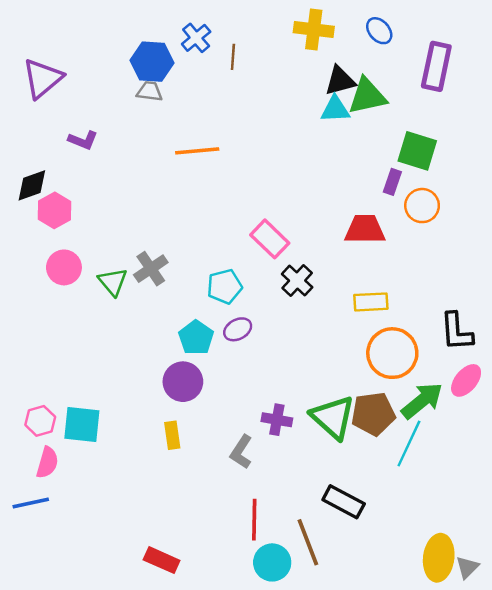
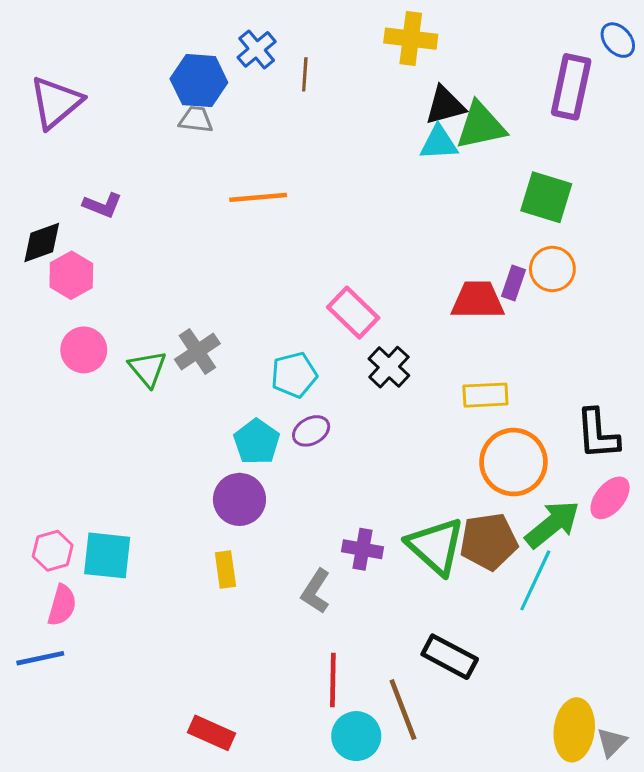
blue ellipse: (379, 31) -> (618, 40), moved
purple L-shape: (83, 140) -> (102, 205), moved
purple rectangle: (392, 182) -> (513, 283), moved

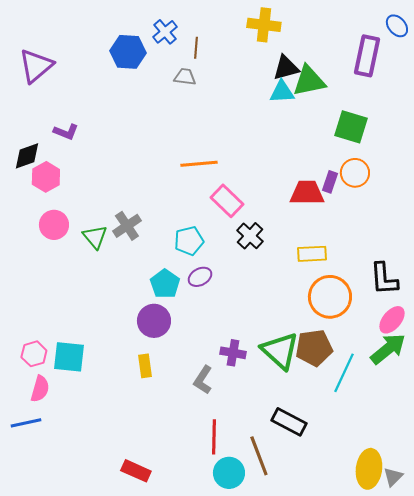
gray trapezoid: (196, 120) -> (185, 77), moved
orange line: (258, 197) -> (199, 164), moved
green arrow: (552, 524) -> (388, 349), moved

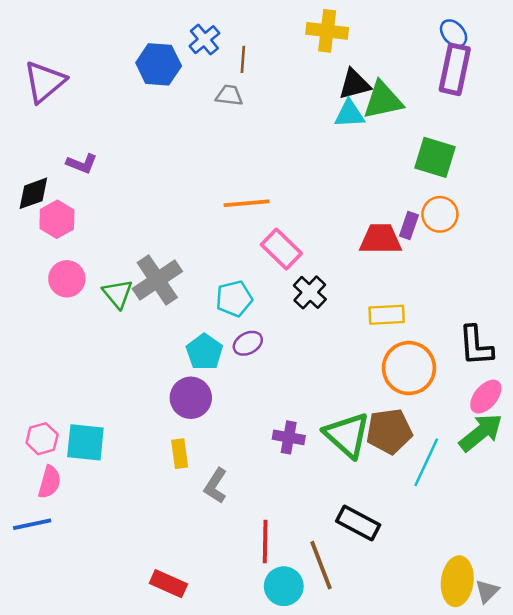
blue ellipse: (397, 26) -> (454, 33), moved
gray cross: (127, 226) -> (157, 280), size x1.4
gray L-shape: (203, 380) -> (216, 486), moved

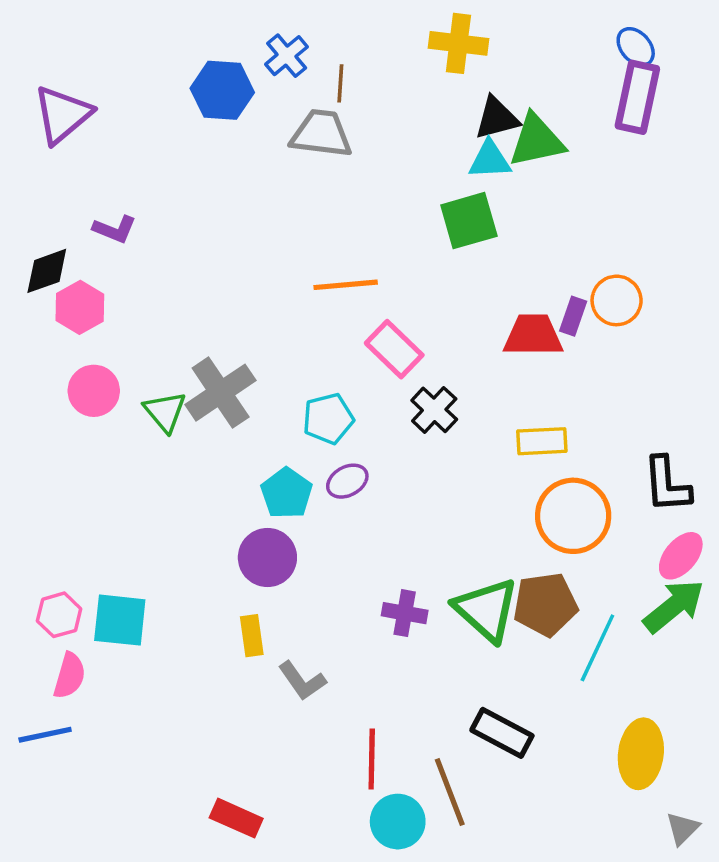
gray trapezoid: (229, 95) -> (321, 134), size x1.6
green square: (435, 157) -> (469, 221), moved, turned -33
gray L-shape: (216, 486) -> (302, 681), turned -68
yellow ellipse: (457, 581) -> (641, 754), moved

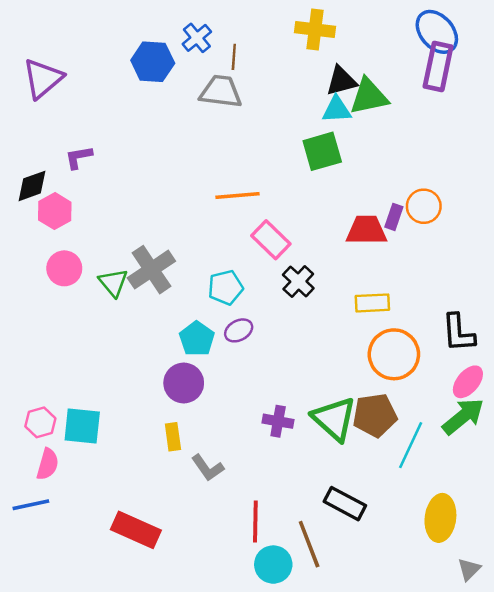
blue ellipse: (636, 47) -> (437, 32), size x1.6
purple L-shape: (115, 229) -> (79, 157), turned 148
red rectangle: (236, 818) -> (136, 530), moved, size x1.4

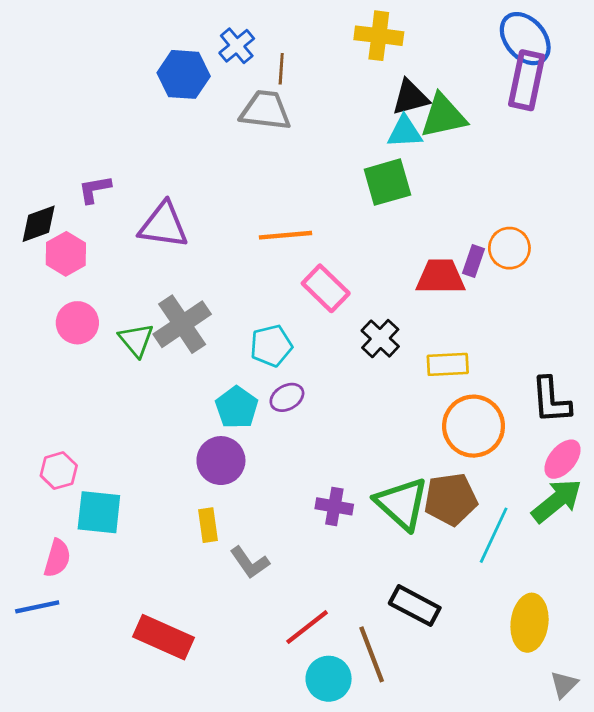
purple triangle: (43, 78) -> (164, 225), moved, turned 48
black cross: (298, 281) -> (380, 339), moved
pink hexagon: (40, 422) -> (59, 471), moved
red line: (255, 522) -> (307, 627), turned 51

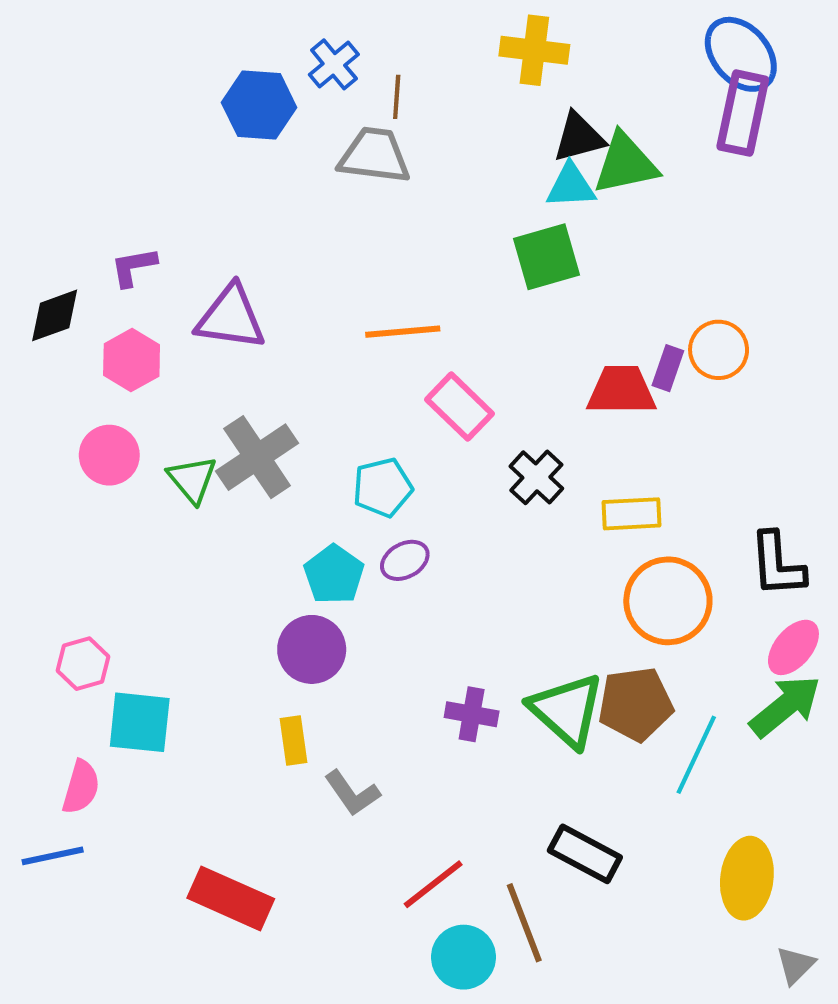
pink hexagon: (66, 254) -> (132, 360), moved

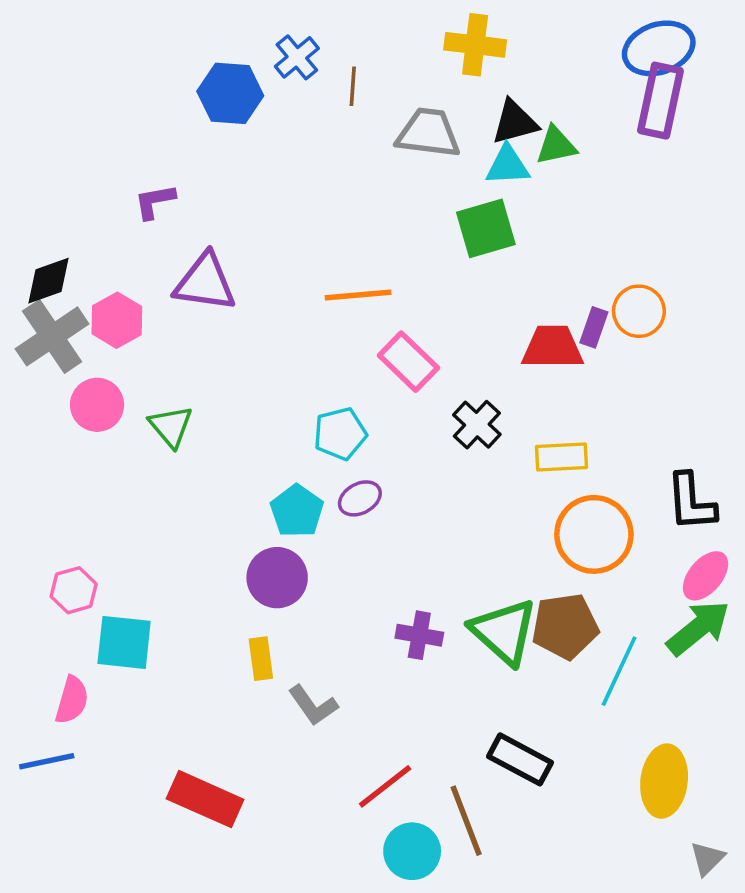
blue ellipse: (741, 54) -> (659, 48), turned -68
gray trapezoid: (374, 156) -> (428, 133), moved
green triangle: (625, 164) -> (556, 146), size x0.7
purple L-shape: (134, 267) -> (155, 201), moved
gray cross: (257, 457) -> (52, 336), moved

